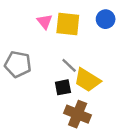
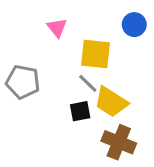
yellow square: (68, 24) -> (96, 54), moved
brown cross: (78, 114) -> (119, 142), moved

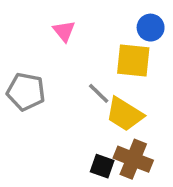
yellow square: (96, 54) -> (133, 60), moved
black square: (80, 111) -> (102, 166), moved, turned 30

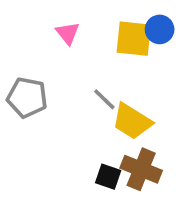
yellow square: (133, 60) -> (134, 39), moved

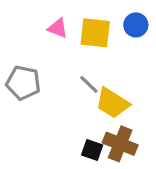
pink triangle: (68, 33) -> (58, 28), turned -30
yellow square: (134, 39) -> (95, 33), moved

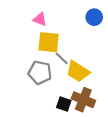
yellow square: (95, 33) -> (49, 42), moved
gray pentagon: (23, 83) -> (40, 73), moved

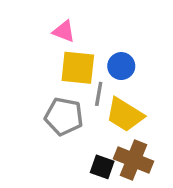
blue circle: (94, 17) -> (121, 66), moved
gray line: (62, 58) -> (99, 94), turned 56

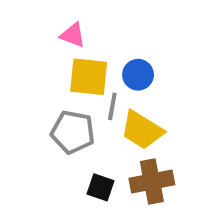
brown cross: (133, 160) -> (152, 181), turned -33
black square: (102, 167) -> (100, 187), moved

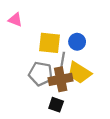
pink triangle: (73, 35) -> (15, 20), moved
brown cross: (152, 181) -> (61, 79), moved

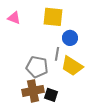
yellow square: (49, 43) -> (53, 17), moved
brown cross: (61, 79) -> (33, 91), moved

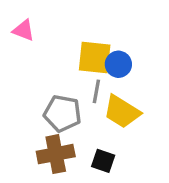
yellow square: (53, 17) -> (95, 57), moved
black square: (51, 95) -> (103, 161), moved

